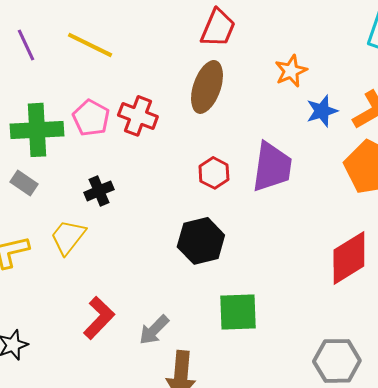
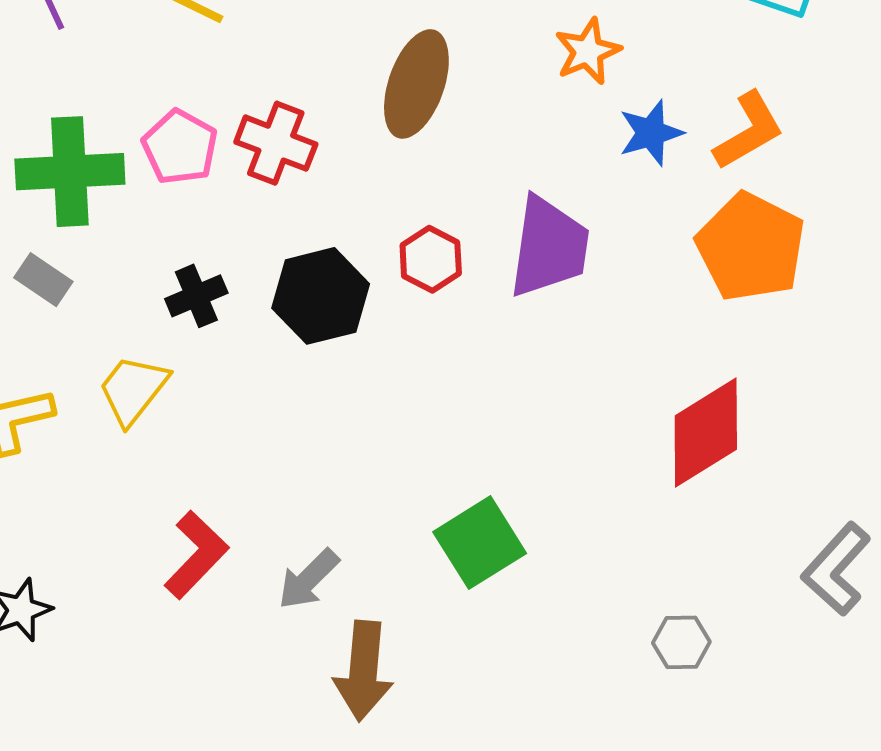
black hexagon: (201, 241) -> (321, 296), moved
green square: (238, 312) -> (480, 543), turned -30
gray hexagon: (337, 361) -> (681, 642), size x0.6

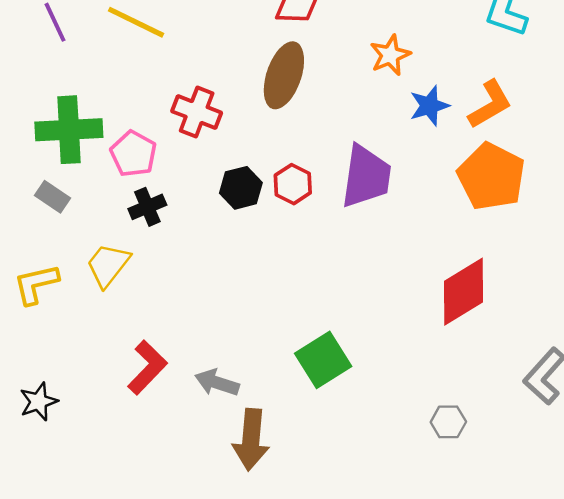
pink pentagon: (180, 147) -> (133, 154), moved
black hexagon: (321, 296) -> (241, 188), moved, size x0.7
gray arrow: (308, 579) -> (217, 383), turned 63

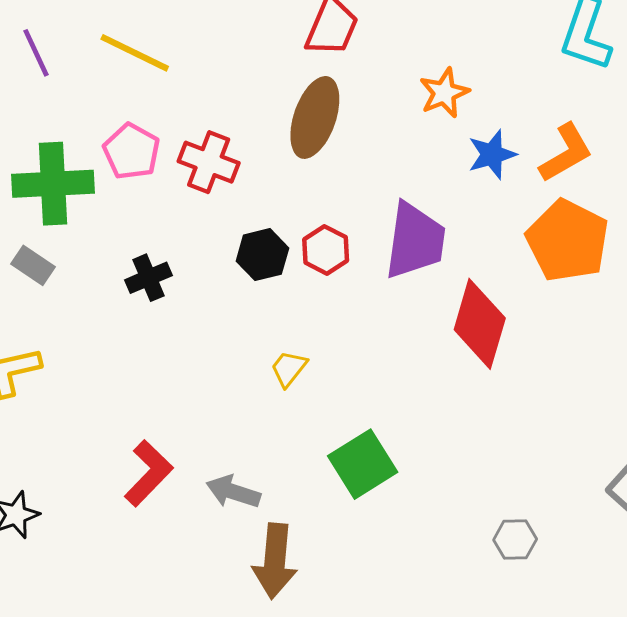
pink pentagon: (133, 154) -> (132, 151), moved
yellow trapezoid: (108, 265) -> (289, 369), moved, size x0.7
red diamond: (463, 292) -> (480, 324), moved, turned -42

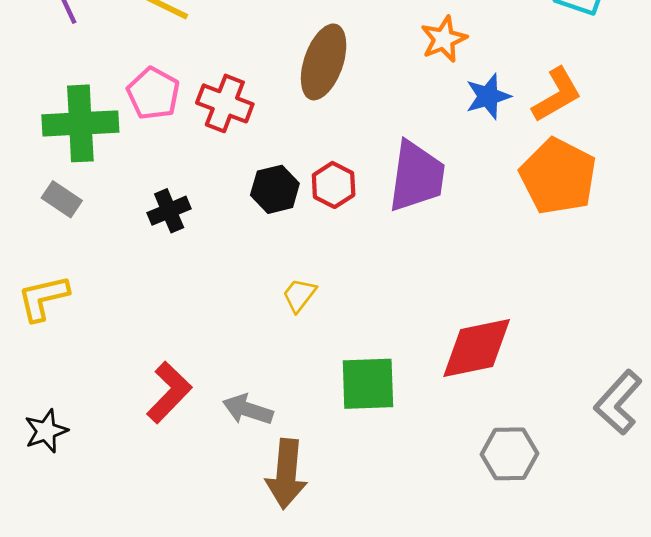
red diamond: (480, 324) -> (477, 348), moved, turned 62
green square: (363, 464) -> (368, 384), turned 30
gray hexagon: (515, 540) -> (510, 454), size x1.4

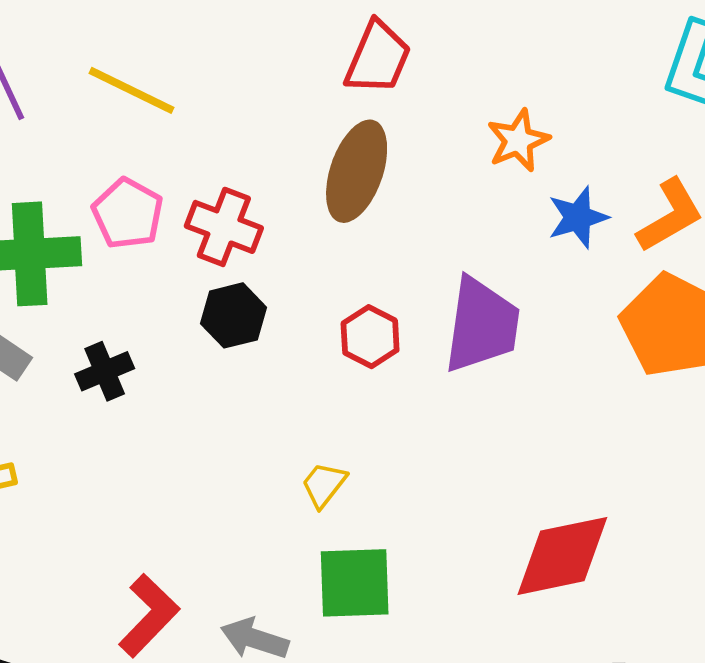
black hexagon: (275, 189) -> (233, 315), moved
black cross: (169, 211) -> (105, 371), moved
green square: (368, 384) -> (355, 583), moved

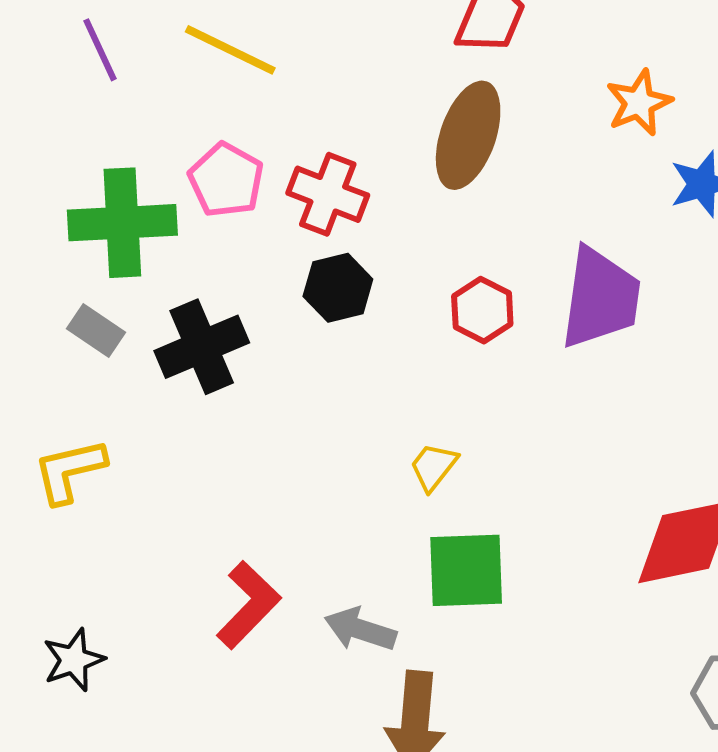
black cross: (105, 371) -> (202, 347), size x1.5

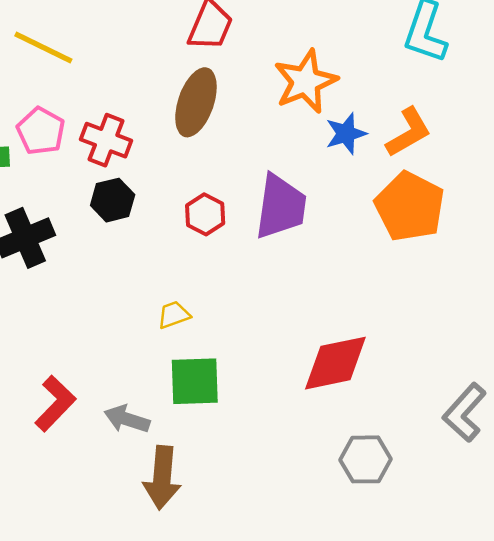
orange star: (639, 103) -> (305, 81), size x1.5
yellow trapezoid: (434, 467) -> (174, 315), turned 32

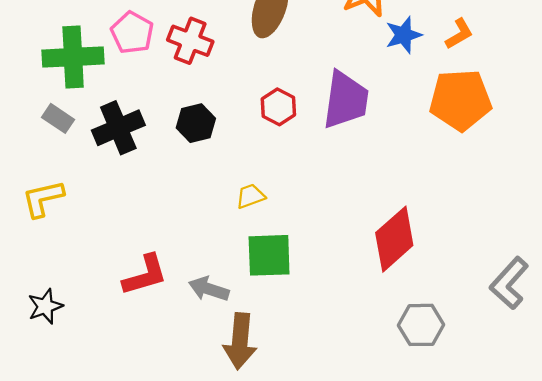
orange L-shape: (408, 132) -> (459, 34), size x0.7
black hexagon: (113, 200) -> (196, 123), moved
orange pentagon: (410, 207) -> (460, 100), turned -30
red diamond: (335, 363) -> (394, 239), turned -30
red L-shape: (55, 403) -> (145, 275), turned 30

